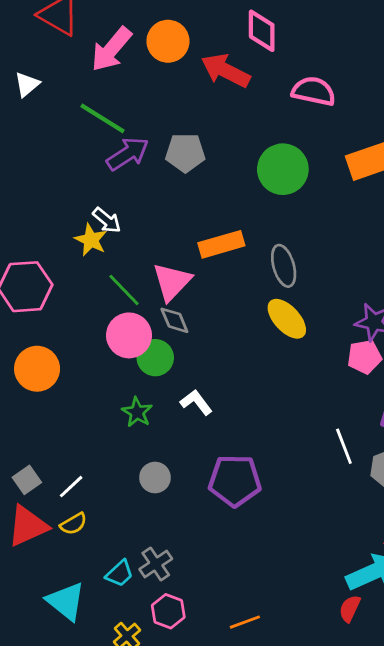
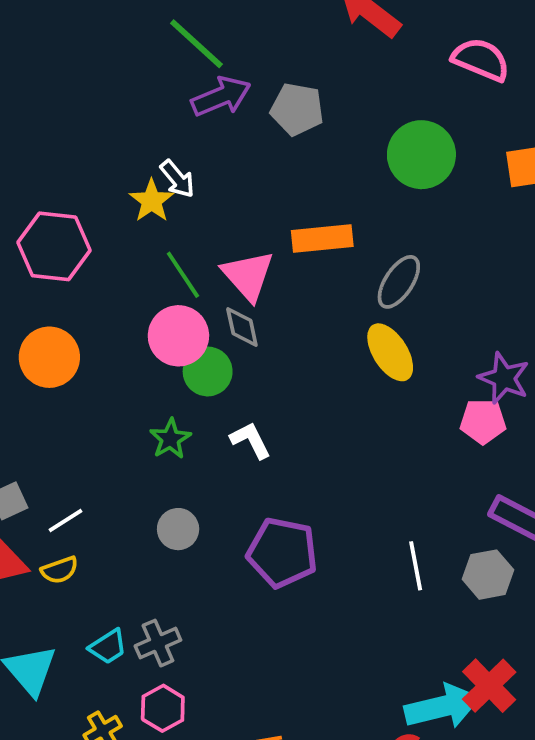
gray ellipse: (284, 266) -> (399, 282), turned 39
pink triangle: (172, 282) -> (248, 276), turned -36
white line: (344, 446) -> (416, 566), moved

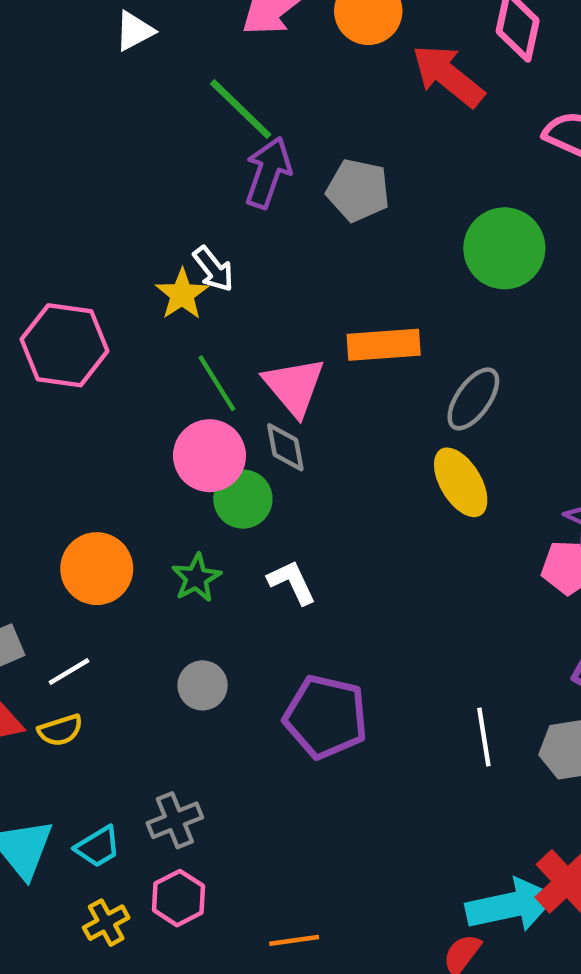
purple arrow: (221, 96) -> (268, 173), turned -50
orange circle: (49, 357) -> (97, 569), moved
cyan trapezoid: (108, 647) -> (98, 847), moved

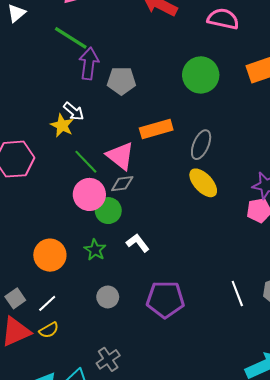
gray pentagon: (358, 190) -> (121, 81), moved
gray diamond: (285, 447) -> (122, 184), turned -75

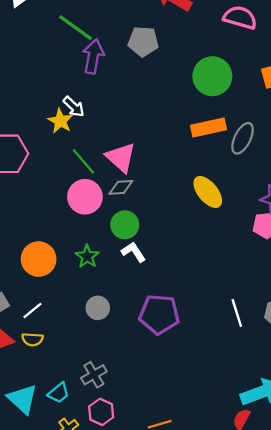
gray pentagon: (121, 81) -> (143, 41), moved
orange rectangle: (156, 129) -> (208, 128), moved
gray ellipse: (201, 145) -> (243, 138), moved
green circle: (108, 211) -> (125, 225), moved
yellow semicircle: (49, 330) -> (32, 339), turned 30

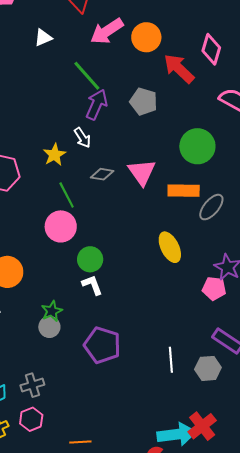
white arrow: (74, 107) -> (82, 138), moved
pink triangle: (121, 157) -> (142, 172), moved
gray diamond: (121, 187) -> (102, 174), moved
green star: (87, 257) -> (52, 311), moved

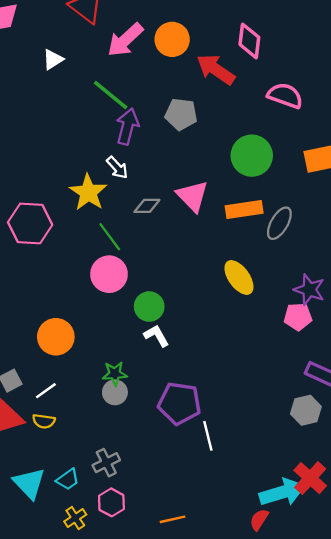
yellow star: (55, 155) -> (88, 192), size x1.4
green star: (52, 311) -> (115, 374), turned 30
white line: (171, 360) -> (208, 436), moved

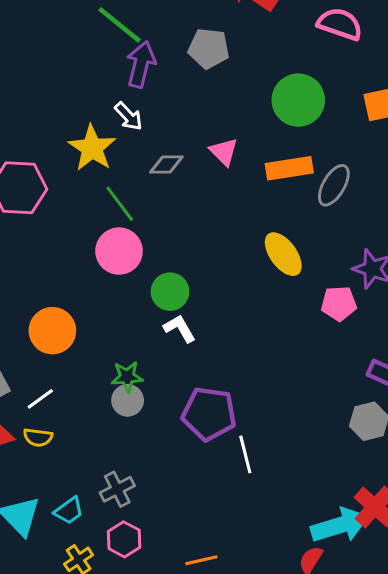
pink triangle: (192, 196) -> (224, 152), size x0.7
pink pentagon: (298, 317) -> (339, 303), moved

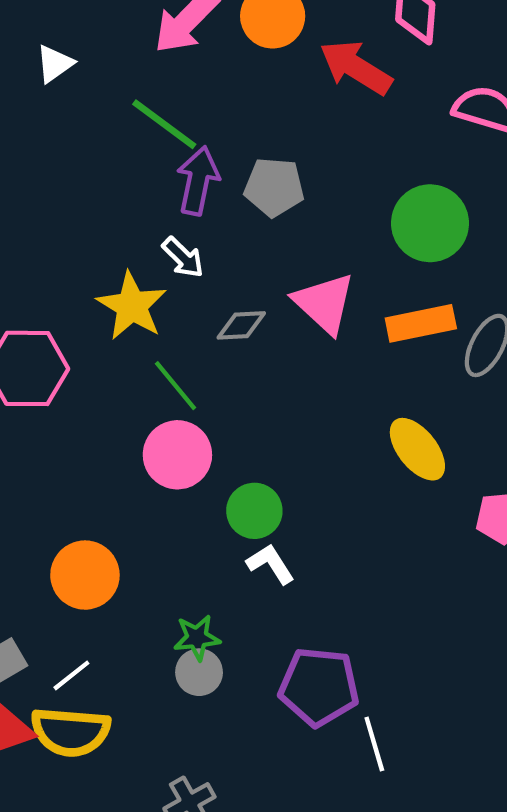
gray pentagon: (209, 48) -> (274, 187), moved
pink triangle: (224, 152) -> (324, 303), size x1.5
yellow semicircle: (38, 437) -> (70, 732), size x1.8

